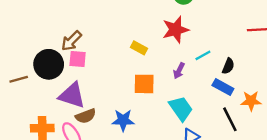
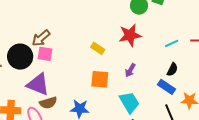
cyan line: (203, 55) -> (172, 43), moved

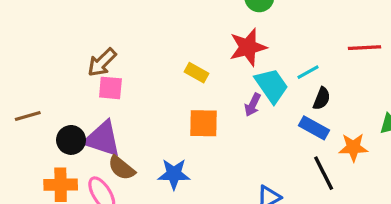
cyan line: (172, 43) -> (308, 72), moved
black circle: (20, 57) -> (71, 140), moved, size x0.7
cyan trapezoid: (129, 102) -> (272, 86), moved
brown semicircle: (48, 103) -> (121, 168), turned 60

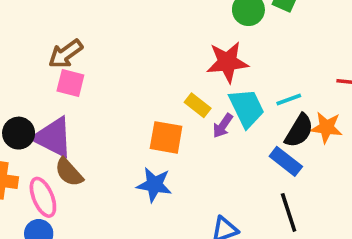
yellow rectangle: (196, 73) -> (198, 105), moved
black semicircle: (322, 99) -> (299, 131), size x1.4
orange star: (353, 147) -> (326, 128), moved
blue star: (174, 174) -> (154, 185), moved

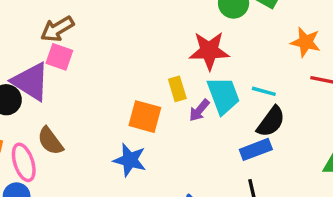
cyan line: (289, 100) -> (264, 91), turned 30
yellow rectangle: (198, 105) -> (177, 89), turned 30
orange star: (326, 128) -> (306, 42), moved
purple triangle: (53, 137) -> (31, 82), moved
blue rectangle: (286, 161) -> (256, 149), turned -64

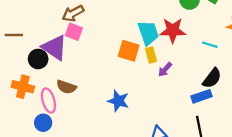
cyan line: (264, 91) -> (210, 45), moved
cyan trapezoid: (223, 96) -> (148, 33), moved
orange square: (145, 117) -> (129, 51), moved
brown semicircle: (50, 141) -> (66, 87), turned -36

